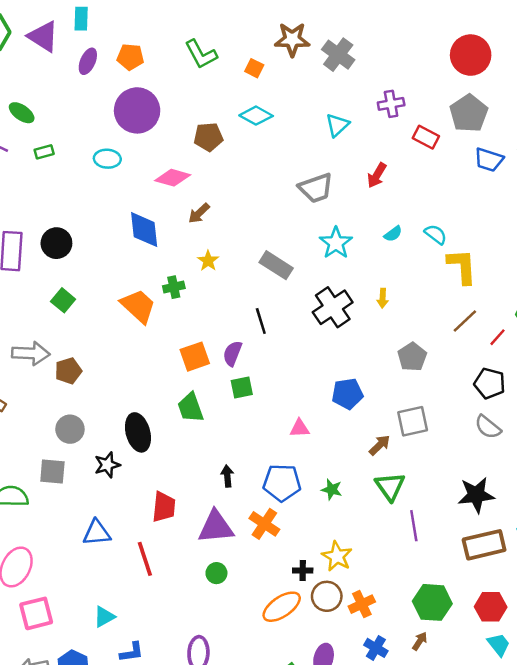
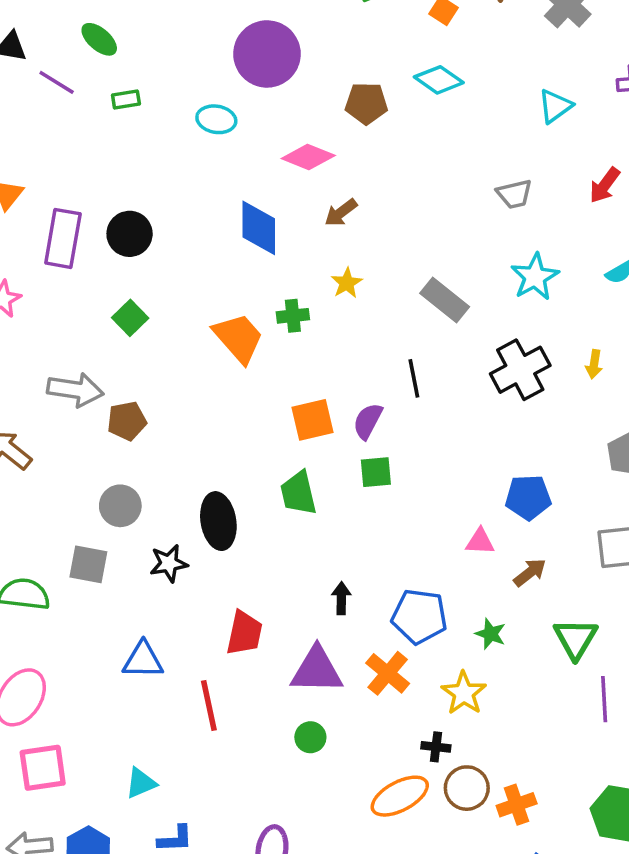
gray trapezoid: (316, 188) -> (514, 194), size x0.7
pink triangle: (300, 428) -> (480, 542), moved
brown arrow: (380, 445) -> (530, 572), moved
yellow star: (337, 556) -> (464, 693), moved

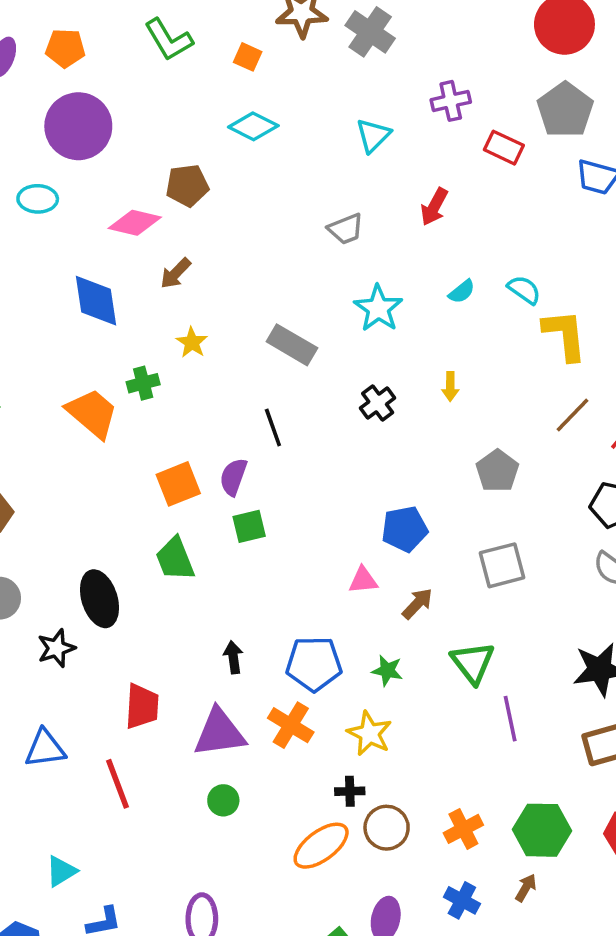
brown pentagon: (366, 103) -> (187, 185), moved
black cross: (520, 370) -> (378, 403), size x0.6
orange cross: (517, 805) -> (463, 829), moved

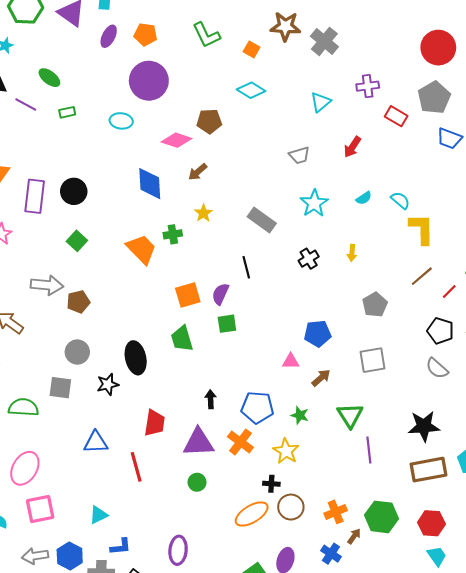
brown arrow: (526, 888) -> (354, 536), moved

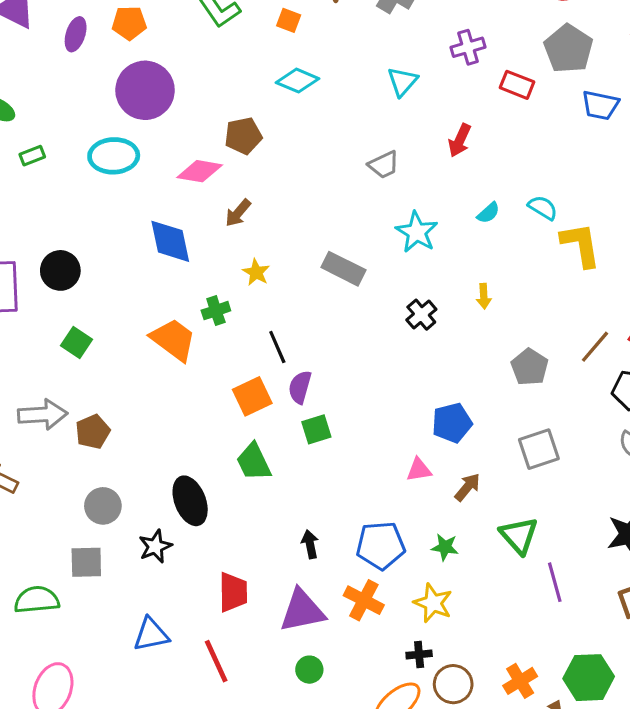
cyan ellipse: (121, 121) -> (114, 156), size x1.4
black line: (246, 267) -> (277, 347), moved
brown line: (422, 276) -> (595, 347), moved

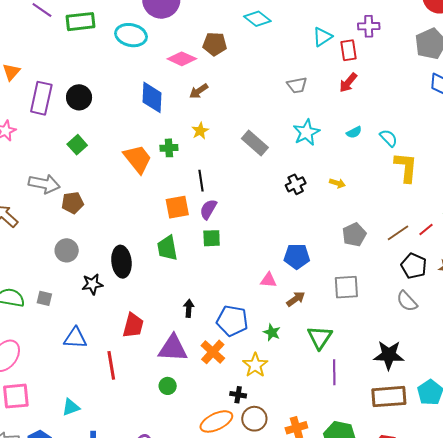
red rectangle: (517, 85) -> (348, 50), moved, turned 45
green rectangle: (32, 156) -> (81, 22), size x1.8
yellow arrow: (484, 296) -> (337, 183), turned -84
gray square: (86, 562) -> (44, 298), moved, size x0.7

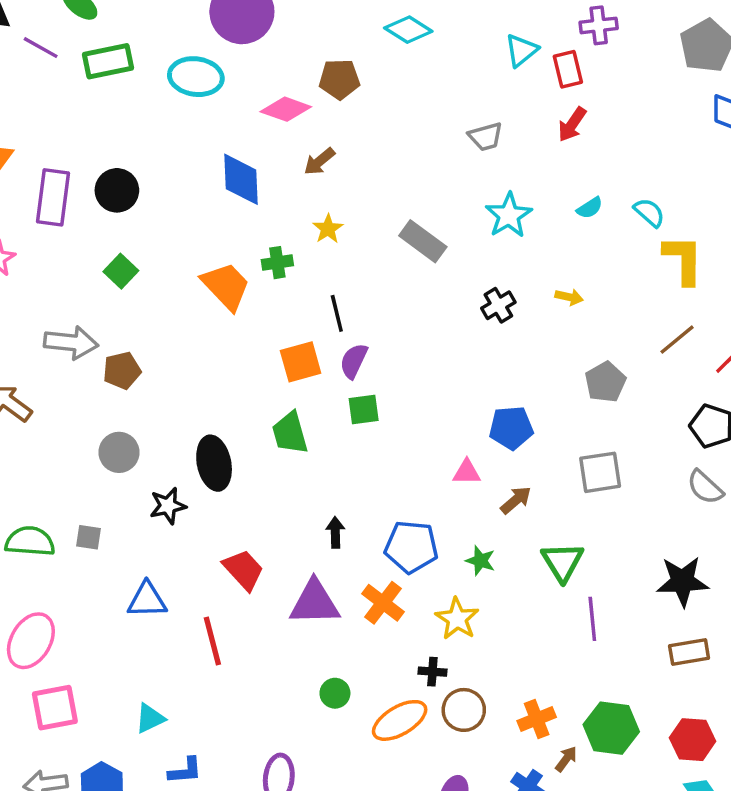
brown line: (398, 233) -> (677, 340), moved
red trapezoid: (133, 325) -> (243, 570), turned -52
green circle: (168, 386) -> (335, 693), moved
brown rectangle: (389, 397) -> (689, 652), size x0.7

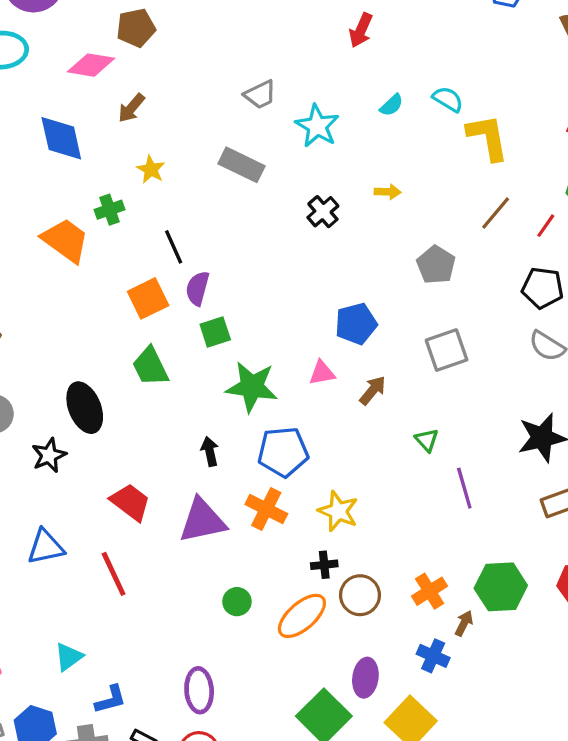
gray trapezoid: (486, 137) -> (260, 95), moved
green star: (480, 561) -> (252, 387), moved, size x1.8
green triangle: (562, 562) -> (427, 440), size x0.6

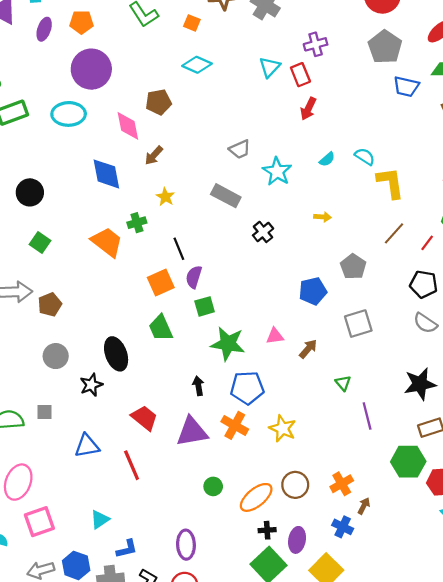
pink diamond: (91, 65) -> (128, 126), turned 68
black cross: (323, 212) -> (263, 232), moved
blue pentagon: (356, 324) -> (313, 291), moved
black cross: (324, 565) -> (267, 530), moved
green hexagon: (501, 587) -> (408, 462), moved

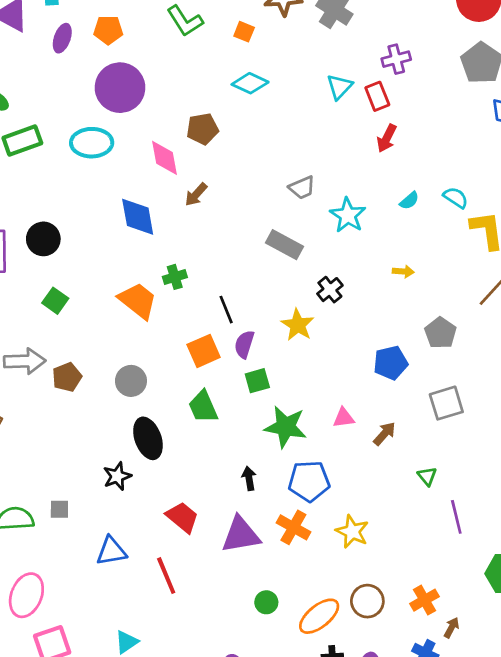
yellow star: (165, 197) -> (298, 325), moved, size x1.4
gray circle: (56, 356) -> (131, 381), moved

